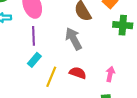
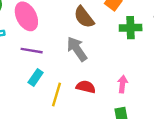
purple line: (34, 36) -> (32, 51), turned -72

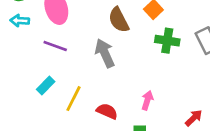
cyan rectangle: (36, 77) -> (46, 85), moved
red semicircle: (86, 87) -> (107, 111), moved

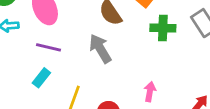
cyan rectangle: (46, 85) -> (41, 78), moved

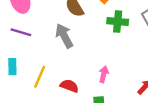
cyan rectangle: (41, 78) -> (12, 67), moved, turned -42

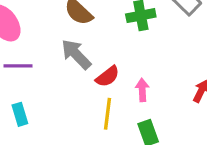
yellow line: (40, 77) -> (107, 114), moved
red semicircle: (69, 86) -> (108, 76), moved, turned 138

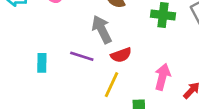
purple line: (18, 66) -> (82, 56), moved
pink arrow: (142, 90) -> (162, 77), moved, size x1.4

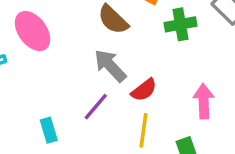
purple line: (82, 56) -> (96, 107), turned -50

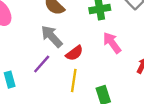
pink arrow: (204, 101) -> (112, 43), moved, turned -35

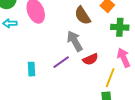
yellow line: (74, 80) -> (110, 78), moved

